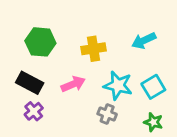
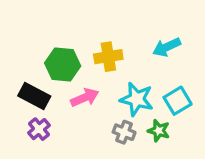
green hexagon: (40, 42) -> (63, 64), moved
green star: (153, 122) -> (159, 131), moved

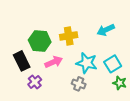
black rectangle: (34, 96) -> (22, 61), turned 36
purple cross: (39, 129) -> (35, 82), moved
green star: (159, 131) -> (120, 83), moved

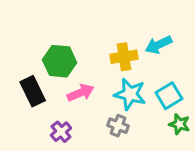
yellow cross: (69, 36) -> (124, 57), moved
purple cross: (35, 82) -> (61, 132), moved

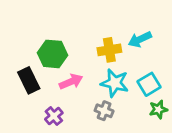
green star: (179, 124) -> (158, 109), turned -30

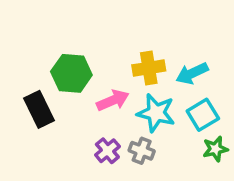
cyan arrow: (140, 39) -> (192, 73), moved
pink arrow: (71, 82) -> (113, 100), moved
purple cross: (54, 116) -> (107, 151), moved

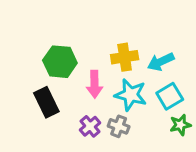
pink arrow: (113, 100) -> (95, 84), turned 112
black rectangle: (39, 109) -> (46, 102), moved

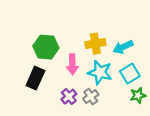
black rectangle: (46, 102) -> (35, 78), turned 50
gray cross: (119, 126) -> (91, 97), turned 35

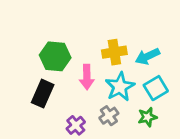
cyan star: (100, 72) -> (120, 87), turned 30
green star: (138, 95) -> (147, 117), moved
purple cross: (69, 97) -> (76, 125), moved

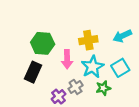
cyan arrow: (147, 56) -> (122, 36), moved
gray cross: (109, 116) -> (76, 87), moved
green star: (147, 117) -> (103, 88), moved

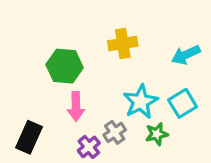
yellow cross: (88, 40) -> (123, 43), moved
pink arrow: (67, 59) -> (76, 107), moved
black rectangle: (33, 72) -> (29, 137), moved

